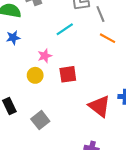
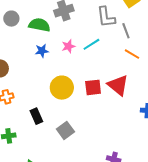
pink star: (45, 56) -> (68, 46), moved
yellow circle: (35, 75) -> (62, 88), size x1.5
red triangle: (99, 106) -> (118, 85), moved

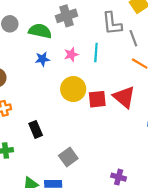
cyan line: (91, 44) -> (96, 53), turned -54
yellow circle: (62, 88) -> (73, 89), moved
gray square: (65, 130) -> (68, 157), moved

